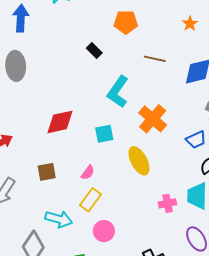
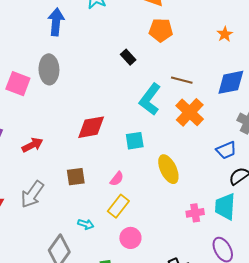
brown line: (155, 59) -> (182, 80), moved
orange cross: (153, 119) -> (190, 112), moved
cyan arrow: (59, 219) -> (86, 224), size x0.6

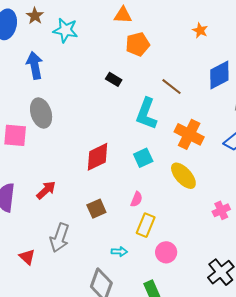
brown line: (182, 80) -> (172, 87), turned 40
orange cross: (190, 112) -> (189, 134), moved

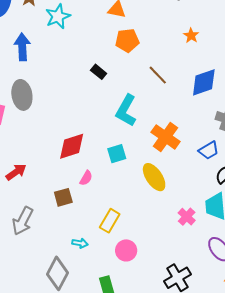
cyan star: (66, 30) -> (58, 16), turned 30
brown line: (172, 87) -> (158, 75), moved
pink semicircle: (137, 199) -> (86, 178), moved
pink cross: (221, 210) -> (187, 217), turned -30

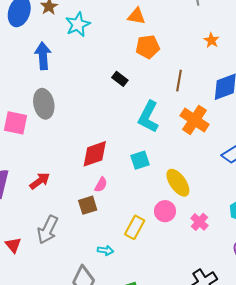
brown line: (158, 75) -> (179, 81), turned 55
orange cross: (166, 137) -> (195, 120), moved
pink semicircle: (86, 178) -> (101, 185), moved
pink cross: (187, 217) -> (199, 222), moved
pink circle: (126, 250) -> (165, 211), moved

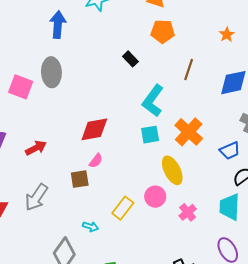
orange cross: (195, 120) -> (189, 132), moved
cyan square: (140, 160) -> (150, 135), moved

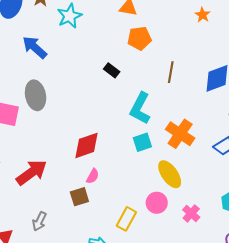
blue arrow: (58, 25) -> (35, 47), turned -44
orange star: (227, 35) -> (203, 15), moved
red arrow: (36, 148) -> (31, 173), size x1.5
gray arrow: (36, 197) -> (39, 221), size x0.7

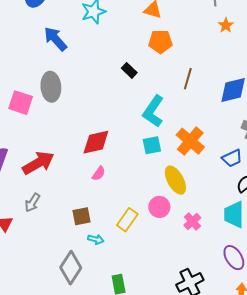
brown square: (79, 197) -> (81, 216), moved
gray arrow: (39, 221) -> (32, 203), moved

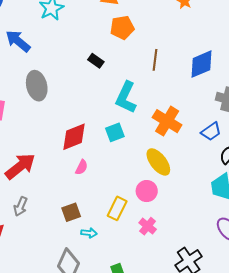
gray ellipse: (51, 87) -> (37, 86), moved
cyan square: (152, 145) -> (115, 132), moved
pink cross: (192, 221) -> (148, 226), moved

